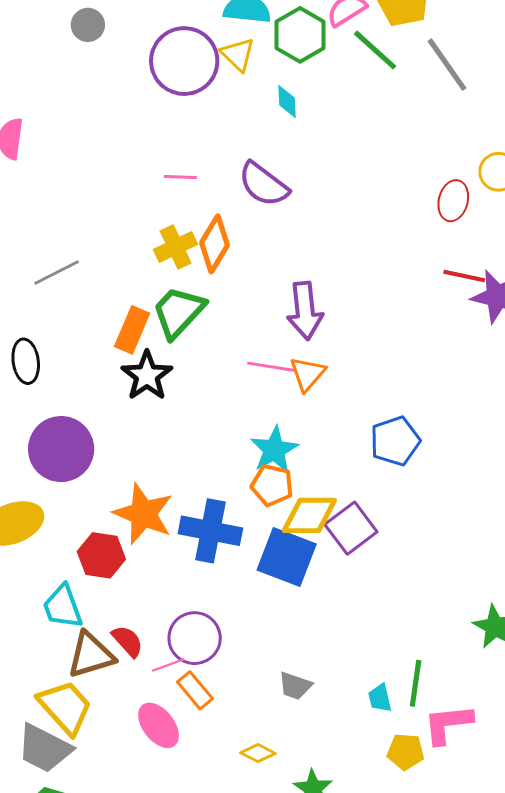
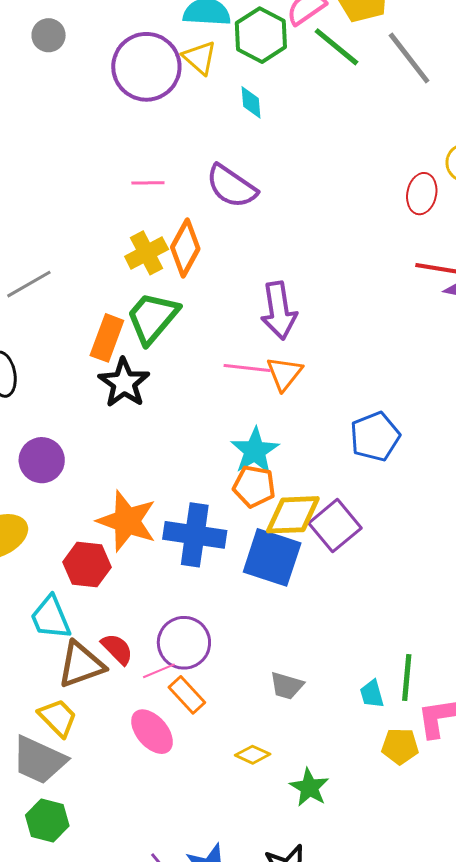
purple circle: (61, 449) -> (42, 460), size x0.7
yellow trapezoid: (65, 707) -> (58, 718), size x0.7

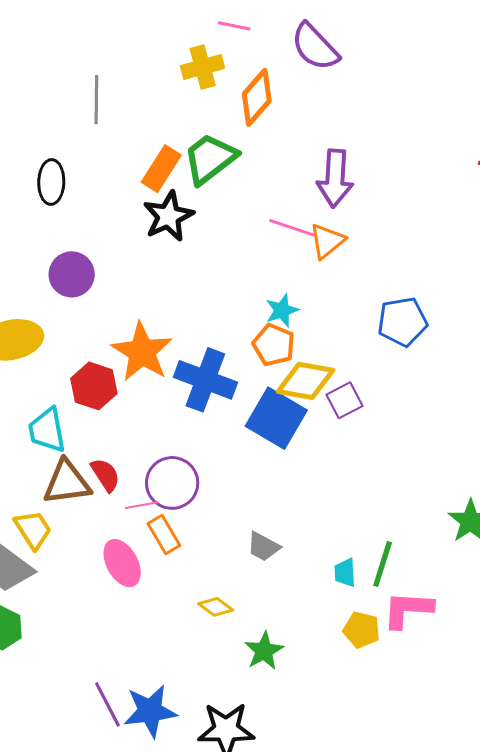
yellow cross: (147, 253) -> (203, 67), moved
gray line: (29, 284) -> (96, 100), turned -72
cyan star: (255, 451) -> (282, 310), size x0.7
purple square: (335, 526) -> (344, 400), size x0.7

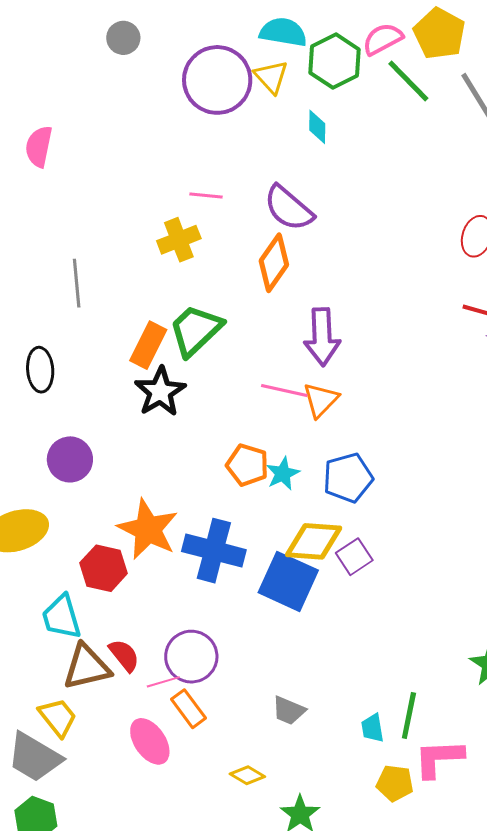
orange diamond: (257, 97) -> (274, 263), moved
blue pentagon: (402, 322) -> (348, 478), moved
orange pentagon: (274, 345) -> (247, 465), moved

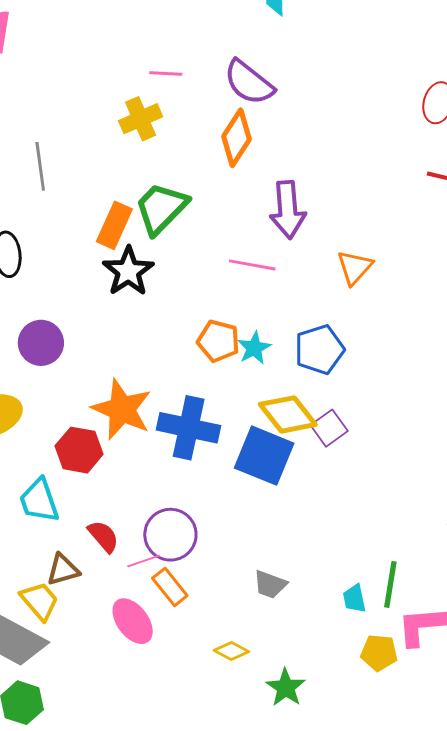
orange triangle: (321, 400) -> (355, 267), moved
yellow diamond: (314, 541) -> (288, 414), turned 50
brown triangle: (87, 667) -> (63, 570), moved, size x0.7

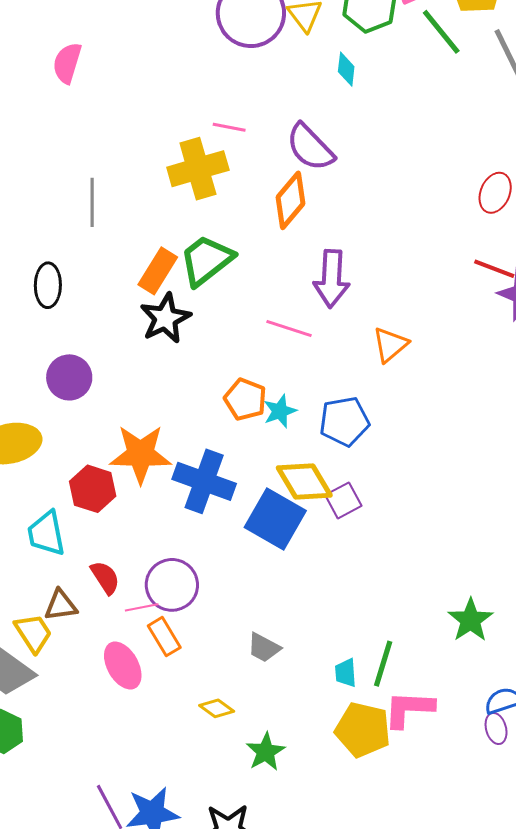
yellow cross: (141, 119) -> (198, 169), size x1.4
orange star: (122, 409) -> (140, 454), turned -30
yellow pentagon: (379, 653) -> (363, 730), size x1.5

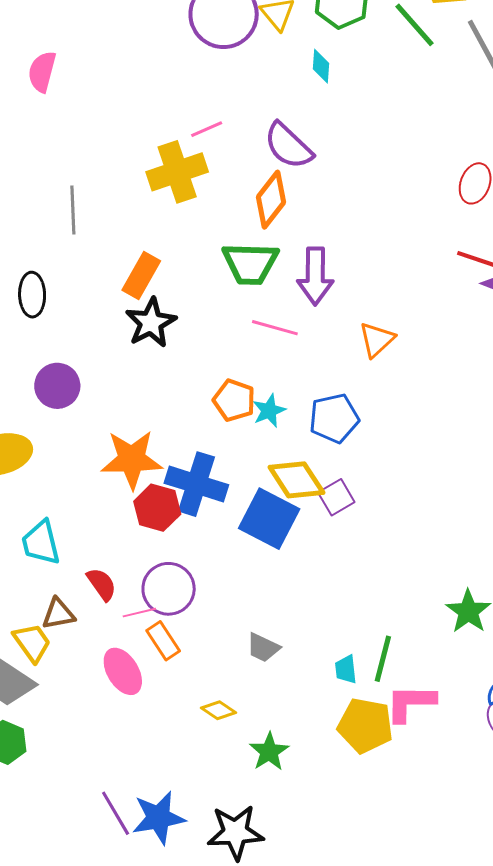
pink line: (229, 127) -> (207, 129), turned -32
green trapezoid: (206, 260) -> (250, 263), moved, turned -138
red hexagon: (93, 489) -> (157, 508), moved

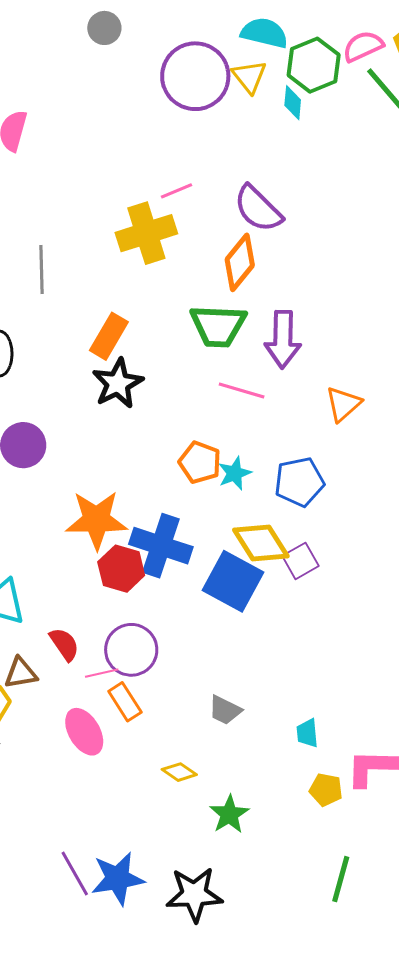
cyan diamond: (321, 66) -> (293, 103), moved
green line: (383, 659) -> (341, 879), moved
yellow pentagon: (365, 726) -> (326, 790), size x0.6

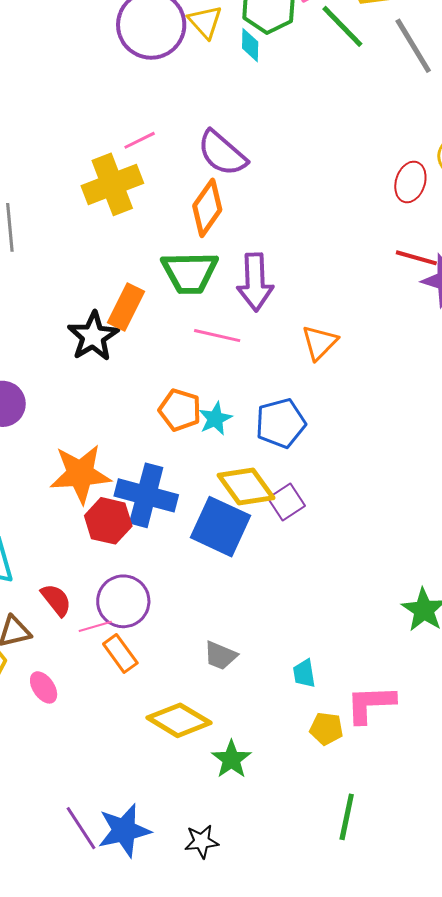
orange rectangle: (109, 336) -> (126, 307), moved
pink ellipse: (84, 732) -> (44, 687), moved, size x0.7
yellow diamond: (179, 772) -> (179, 720), size x1.8
black star: (194, 894) -> (202, 841), size x0.6

